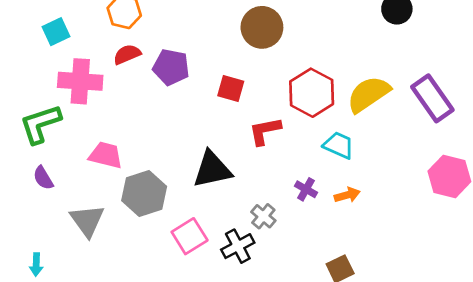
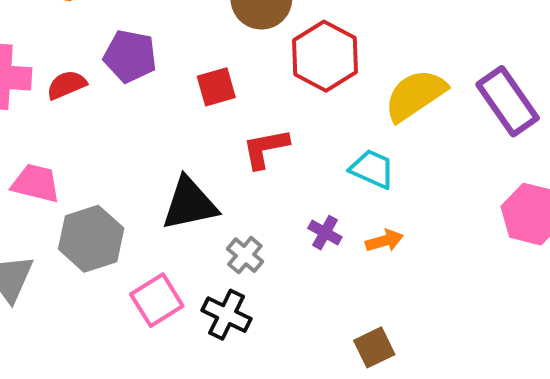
red semicircle: (127, 54) -> (67, 85), moved
red square: (231, 88) -> (216, 87), turned -32
red hexagon: (312, 93) -> (325, 56), moved
gray cross: (263, 216) -> (245, 255), moved
black cross: (238, 246) -> (227, 315), turned -36

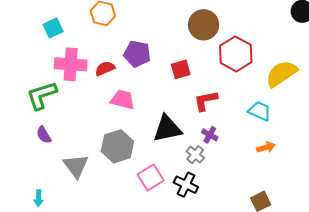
pink trapezoid: (36, 183) -> (123, 100), moved
purple cross: (325, 233) -> (210, 135), moved

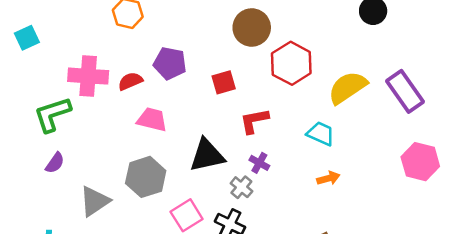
cyan square: (53, 28) -> (27, 38), moved
purple semicircle: (44, 135) -> (55, 163), turned -114
gray triangle: (76, 166) -> (95, 201), turned 32

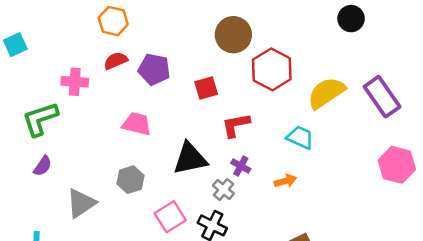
pink cross: (88, 76) -> (75, 82), size x0.7
red semicircle: (130, 81) -> (116, 61), moved
gray hexagon: (146, 177) -> (131, 180), size x0.7
orange arrow: (328, 178) -> (285, 181), moved

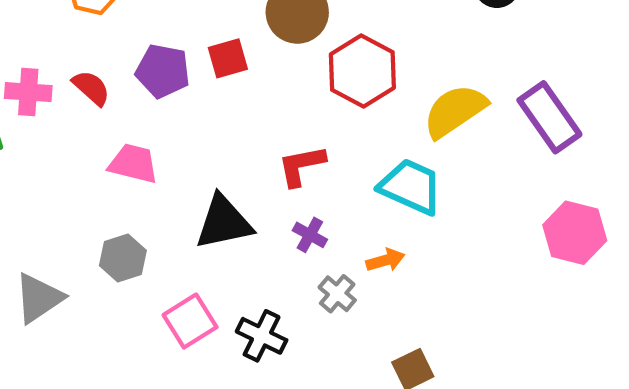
red semicircle: (116, 61) -> (91, 88), moved, turned 65
red square: (206, 88) -> (228, 58), moved
cyan trapezoid: (300, 138) -> (411, 187), size x1.4
gray cross: (223, 190) -> (337, 294), moved

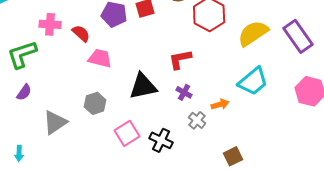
red semicircle: (91, 88) -> (81, 33), moved
cyan trapezoid: (411, 187) -> (253, 81), moved, turned 116

